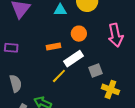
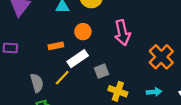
gray semicircle: (16, 83) -> (37, 83), moved

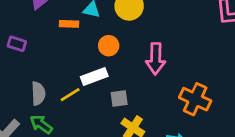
orange rectangle: (56, 46) -> (69, 24), moved
orange cross: (161, 57) -> (195, 99), turned -35

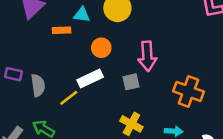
purple rectangle: (17, 44) -> (14, 74), moved
gray semicircle: (38, 93) -> (38, 85), moved
gray square: (119, 98) -> (131, 82), moved

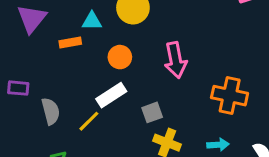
purple rectangle: (14, 74) -> (18, 88), moved
gray square: (131, 82) -> (152, 112), moved

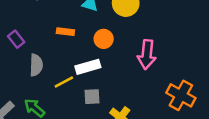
orange rectangle: (70, 42) -> (65, 32), moved
purple rectangle: (18, 88) -> (16, 39), turned 30
gray square: (152, 112) -> (92, 97), moved

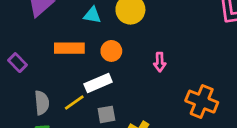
orange rectangle: (65, 32) -> (69, 48), size x1.5
pink arrow: (147, 54) -> (160, 62), size x0.6
gray semicircle: (36, 65) -> (42, 103), moved

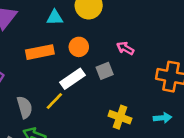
pink arrow: (160, 62) -> (125, 48), turned 132
gray square: (106, 114) -> (105, 71), moved

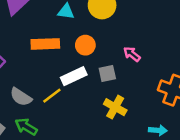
gray semicircle: (25, 107) -> (21, 97), turned 130
yellow cross: (120, 117) -> (115, 107), moved

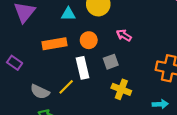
pink arrow: (132, 54) -> (124, 35), moved
white rectangle: (74, 76) -> (82, 68), turned -70

